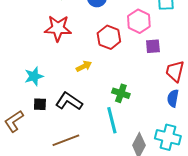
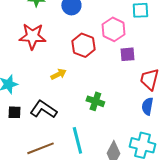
cyan line: (112, 120) -> (77, 140), moved

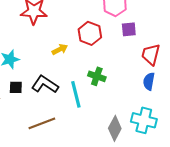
red hexagon: (83, 45) -> (90, 33), moved
cyan line: (77, 140) -> (76, 94), moved

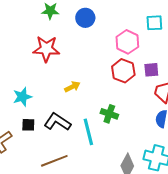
purple square: (129, 29) -> (151, 70), moved
red hexagon: (90, 33) -> (123, 71), moved

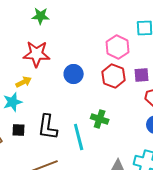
blue circle: (85, 18) -> (74, 74), moved
yellow arrow: (72, 87) -> (24, 82), moved
black L-shape: (57, 122) -> (48, 127), turned -116

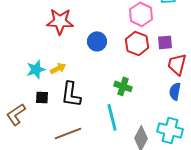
yellow arrow: (24, 82) -> (58, 68), moved
cyan line: (79, 137) -> (112, 117), moved

